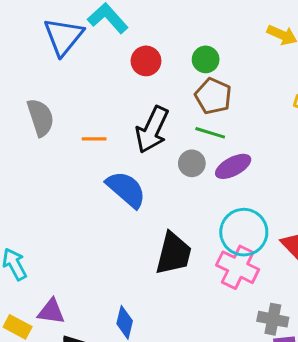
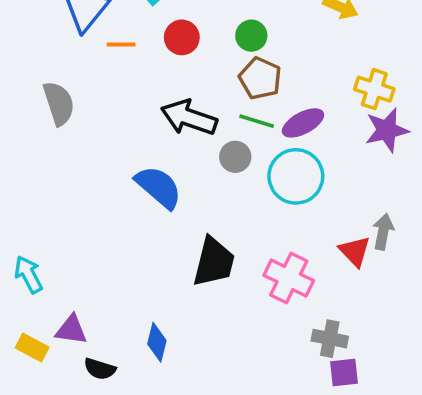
black arrow: (152, 130) -> (189, 118), turned 84
orange line: (94, 139) -> (121, 45), moved
purple ellipse: (233, 166) -> (303, 123), moved
cyan circle: (244, 232) -> (296, 176), moved

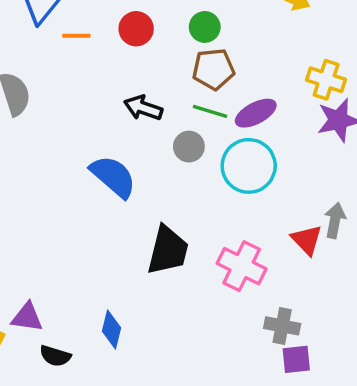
brown pentagon: (260, 78) -> (214, 69), turned -30
black arrow: (189, 118) -> (143, 108), size x0.7

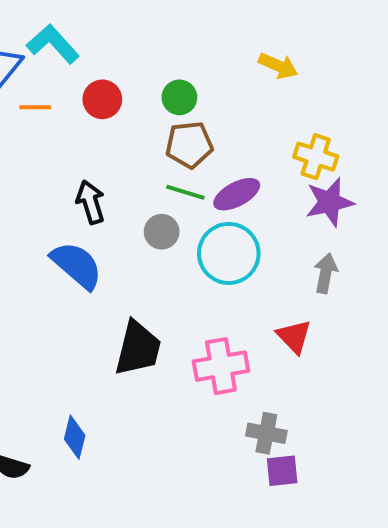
black arrow: (143, 108) -> (90, 202), moved, turned 54
gray arrow: (335, 220) -> (326, 273), moved
pink cross: (242, 266) -> (221, 366), turned -36

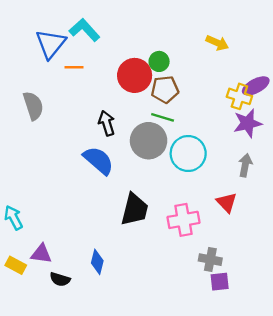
red circle: (102, 99) -> (135, 75), moved, size x1.5
purple ellipse: (237, 194) -> (256, 86), moved
gray circle: (162, 232) -> (149, 141), size x1.8

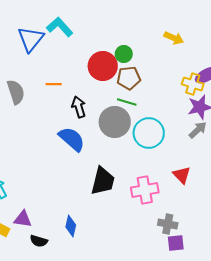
orange line: (74, 67) -> (54, 84), moved
gray arrow: (245, 165) -> (198, 130), moved, turned 36

